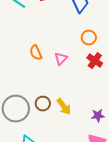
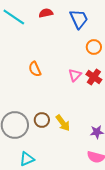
orange circle: (89, 38) -> (94, 47), moved
pink triangle: (61, 59) -> (75, 75), moved

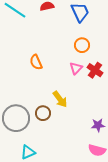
orange circle: (94, 47) -> (82, 45), moved
yellow arrow: (63, 123) -> (60, 99), moved

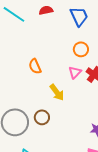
yellow arrow: (60, 99) -> (57, 92), moved

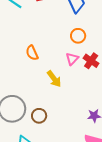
brown circle: (42, 117) -> (39, 116), moved

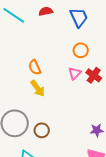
yellow arrow: (54, 79) -> (38, 88), moved

